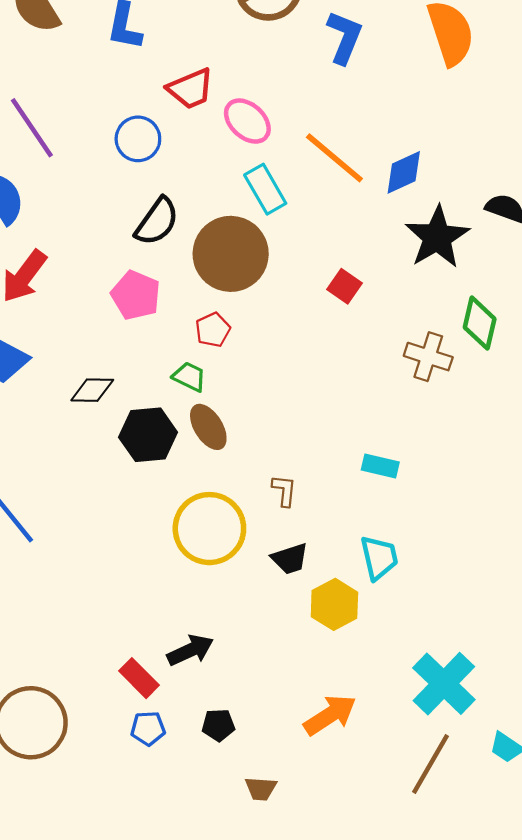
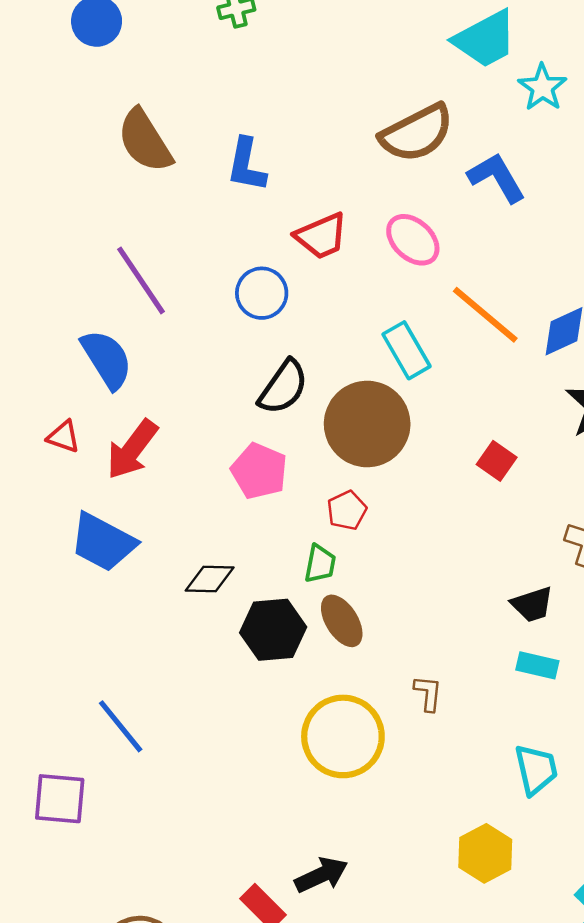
blue L-shape: (345, 37) -> (497, 178), turned -52
pink ellipse: (247, 121) -> (413, 240), moved
green trapezoid: (189, 377) -> (320, 564), turned 75
black trapezoid: (290, 559) -> (532, 604), moved
yellow hexagon: (334, 604) -> (485, 853), moved

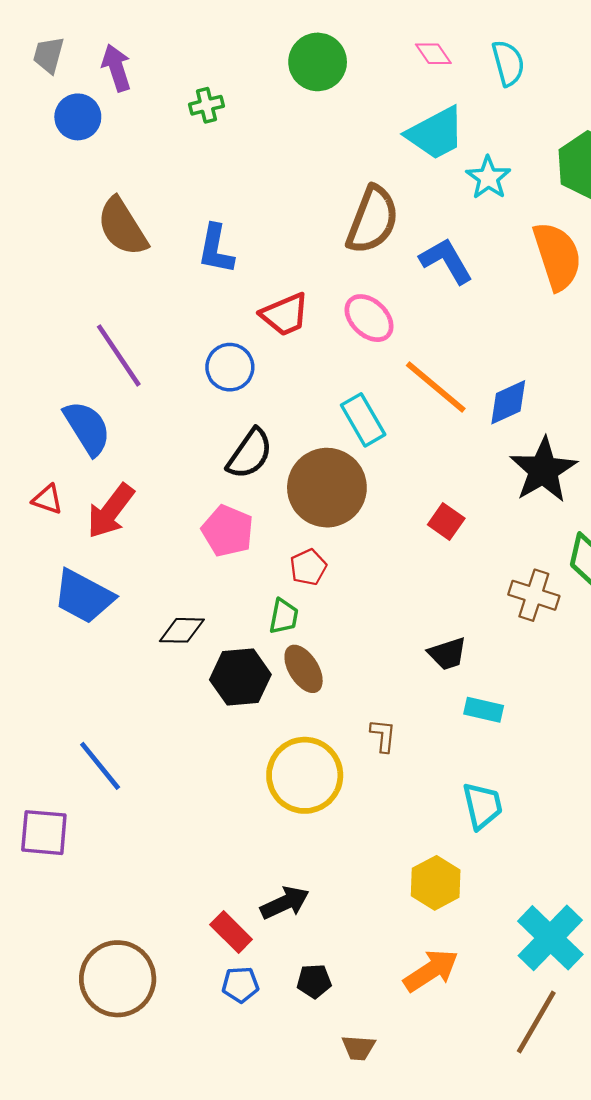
brown semicircle: (417, 133) -> (373, 220), turned -42
black trapezoid: (532, 604) -> (447, 654), moved

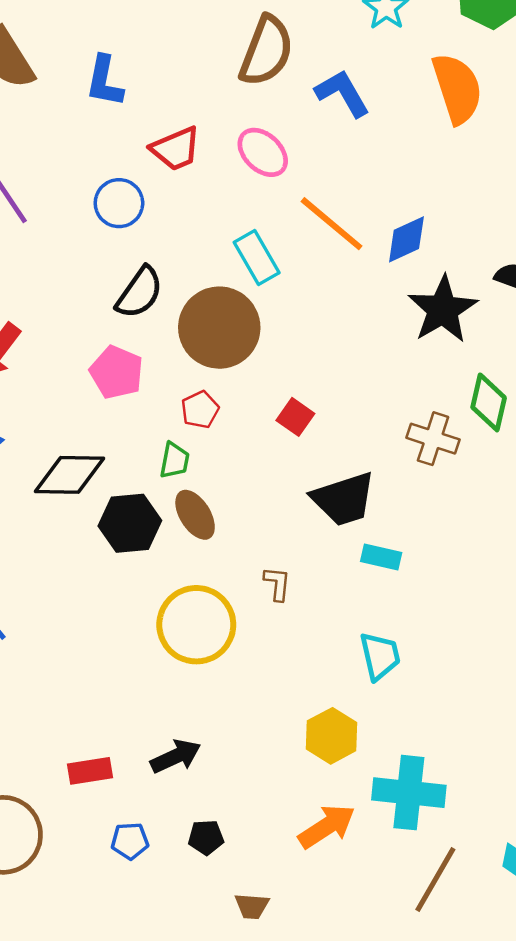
red square: (446, 522) -> (295, 417), moved
black diamond: (182, 630) -> (69, 475), size x1.5
black trapezoid: (447, 654) -> (344, 499), size x1.6
red rectangle: (231, 932) -> (90, 771), moved, turned -54
cyan cross: (550, 938) -> (409, 793), moved, turned -38

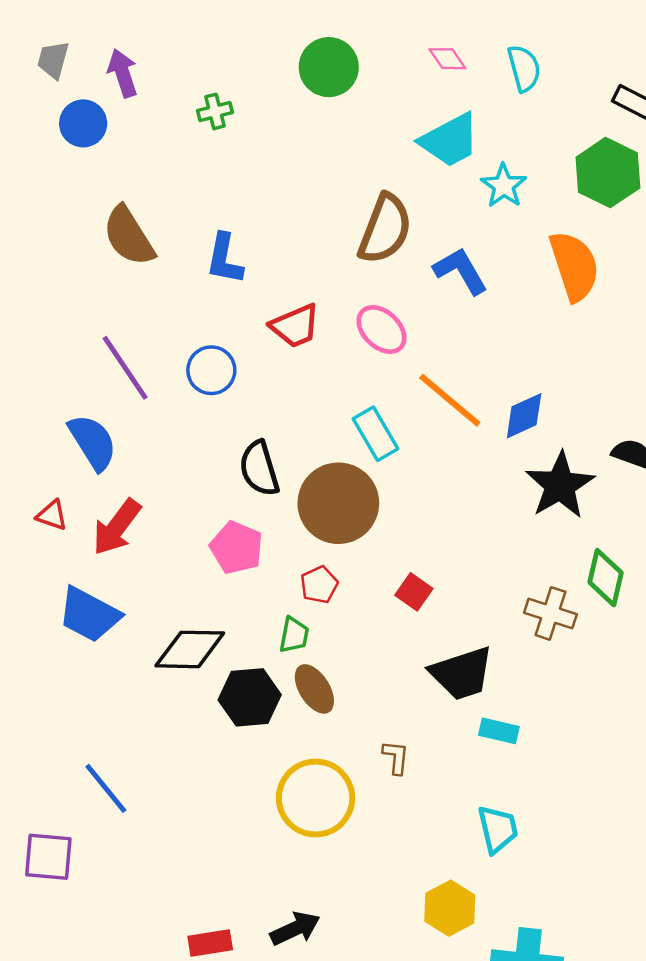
blue circle: (119, 203) -> (211, 370), moved
black semicircle: (140, 293) -> (259, 468), turned 128

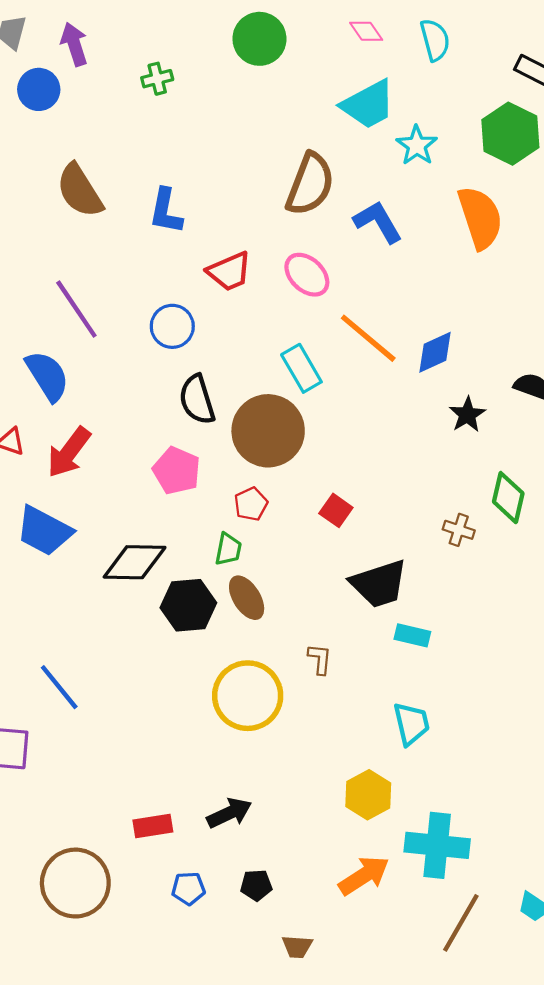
blue circle: (211, 370) -> (172, 326), moved
black star: (560, 485) -> (467, 415), size x0.6
brown cross: (550, 613) -> (459, 530), size x0.7

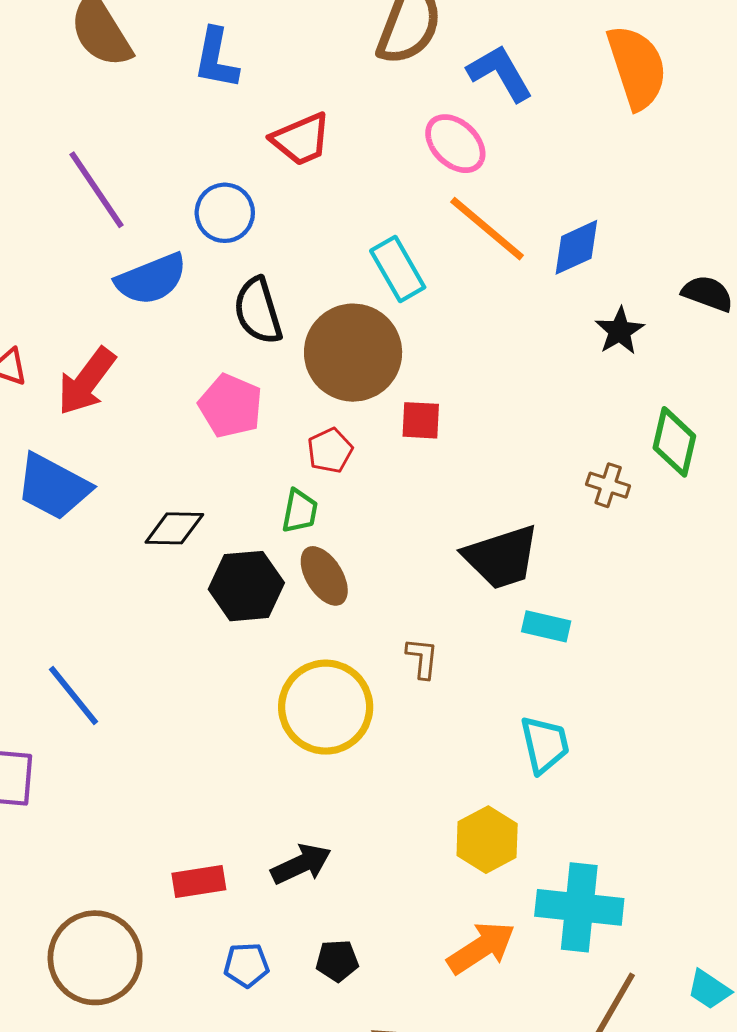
pink ellipse: (307, 275) -> (455, 144), moved
blue semicircle: (47, 376) -> (151, 279), moved, turned 100
red square: (336, 510) -> (421, 420), moved, turned -32
black diamond: (135, 562) -> (174, 528), size x0.7

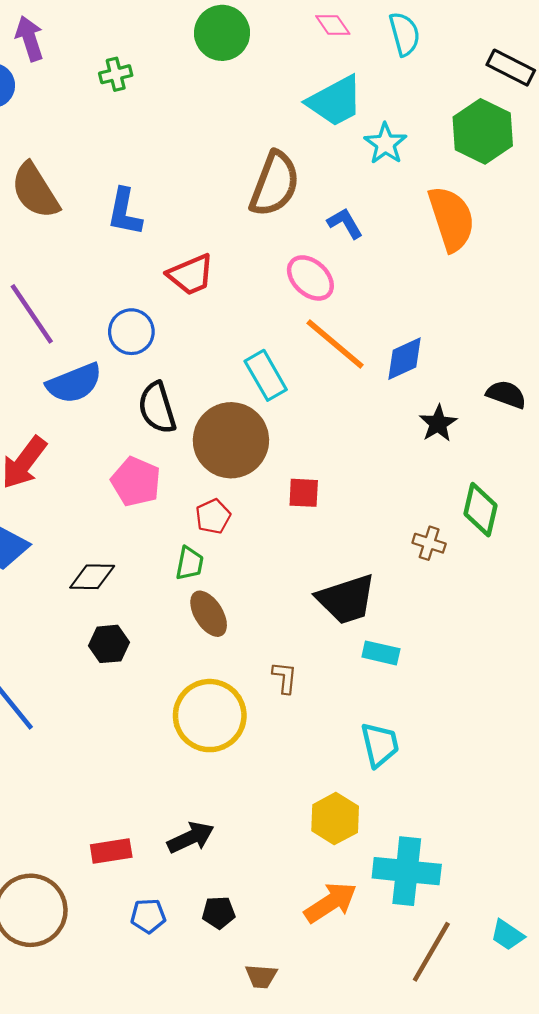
blue L-shape: (500, 73) -> (345, 223), size x0.7
red square: (421, 420) -> (304, 493), moved
black hexagon: (246, 586) -> (109, 644), moved, size x0.7

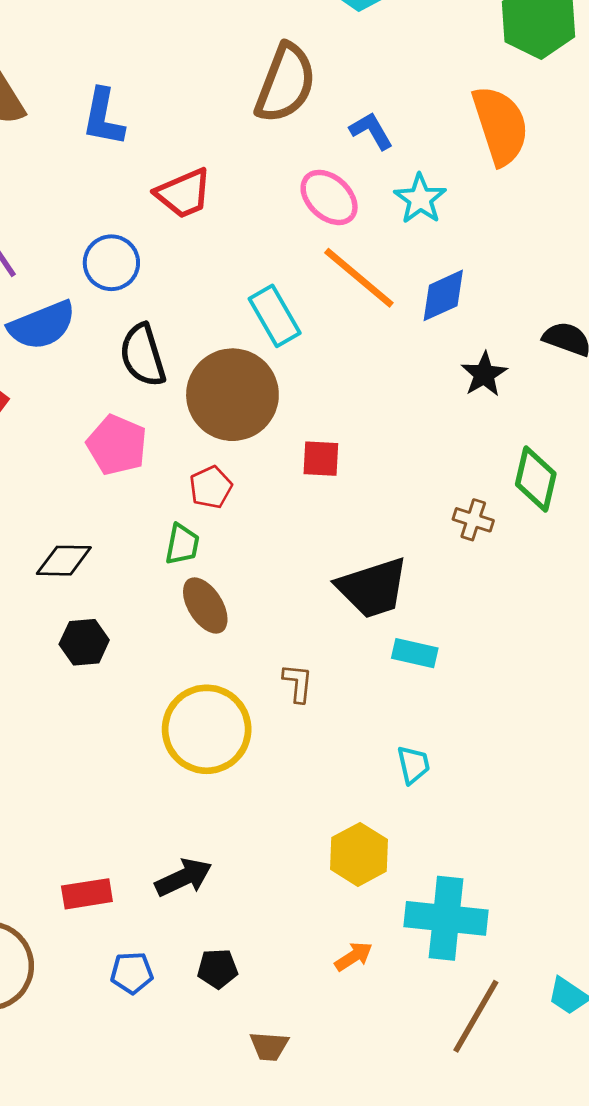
cyan star: (385, 144) -> (420, 199), moved
cyan trapezoid: (380, 745) -> (413, 765), size x0.7
orange arrow: (331, 902) -> (354, 956), size x0.6

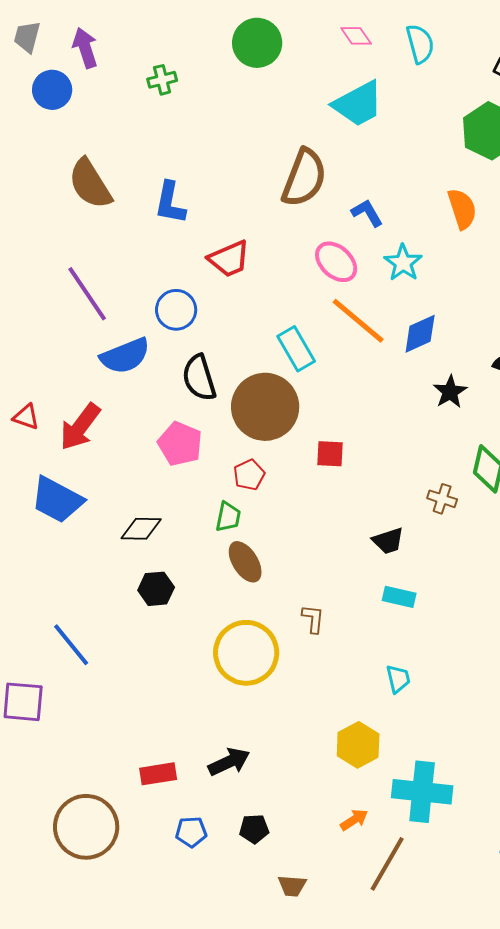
orange semicircle: (500, 125) -> (462, 209), size x0.7
black trapezoid: (373, 588) -> (388, 541), moved, size x0.6
brown line: (476, 1016) -> (387, 864), moved

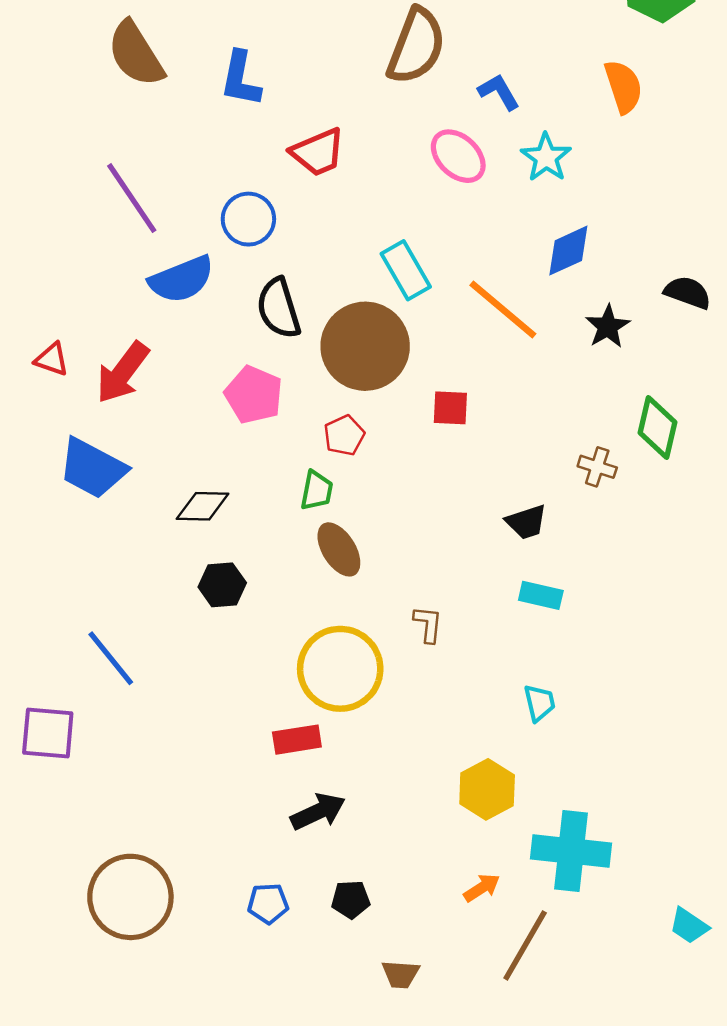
orange line: (358, 321) -> (503, 310), moved
red rectangle: (158, 774) -> (297, 740), moved

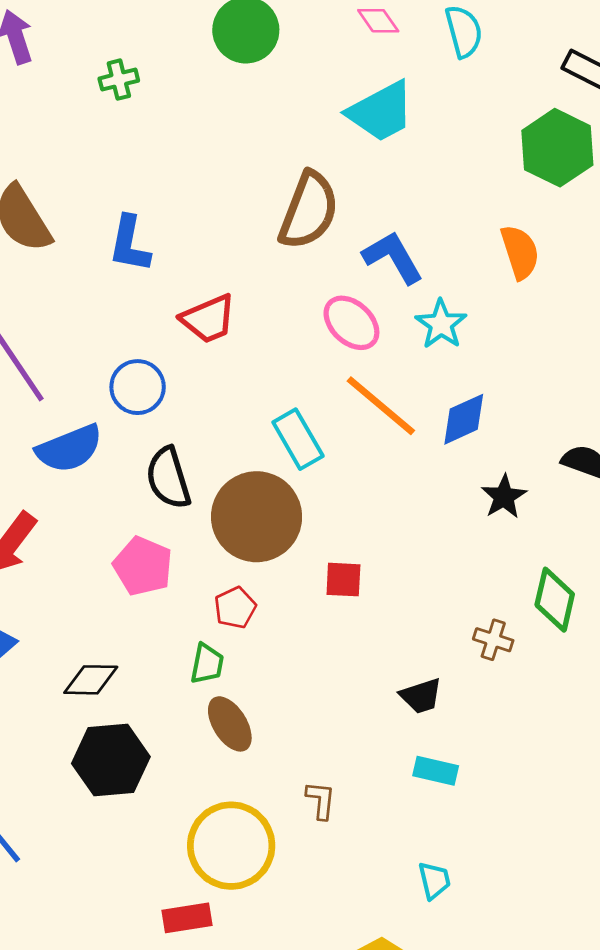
blue L-shape: (499, 92) -> (393, 257), size x1.4
orange line: (503, 310) -> (381, 406), moved
black hexagon: (222, 585) -> (111, 760), size x1.6

